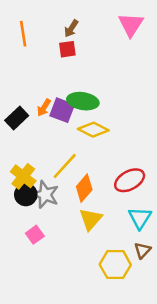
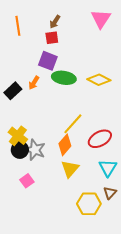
purple square: (62, 110) -> (48, 61), moved
yellow diamond: (93, 130) -> (99, 80), moved
yellow line: (65, 166) -> (73, 124), moved

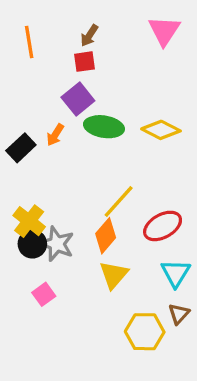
purple square: (48, 61) -> (78, 99), turned 30

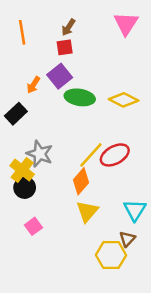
orange arrow: (55, 135) -> (33, 85), moved
red ellipse: (163, 226) -> (115, 155), moved
gray star: (57, 244) -> (40, 154), moved
brown triangle: (179, 314) -> (127, 239), moved

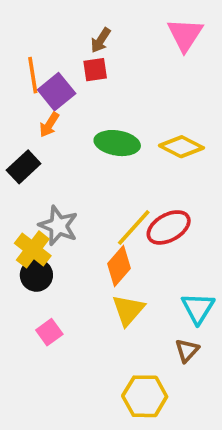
orange line: (22, 32) -> (33, 75), moved
purple square: (60, 76) -> (57, 92), moved
yellow hexagon: (111, 255) -> (145, 396), moved

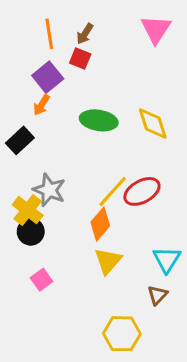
red square: (95, 70) -> (80, 59), turned 30
orange line: (33, 75) -> (49, 34), moved
yellow diamond: (181, 147) -> (153, 123), turned 45

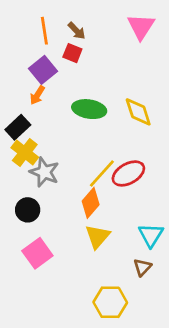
brown arrow: (85, 34) -> (77, 31), turned -78
yellow cross: (28, 210) -> (25, 152), moved
pink square: (42, 280) -> (37, 253), size x1.5

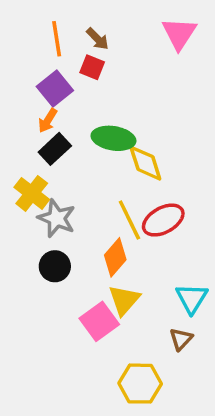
yellow diamond: (138, 112) -> (145, 163), moved
black rectangle: (18, 127) -> (55, 149), moved
yellow line: (102, 173) -> (129, 220), turned -68
black circle: (28, 210) -> (55, 266), moved
pink square: (37, 253) -> (99, 321), moved

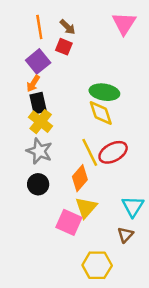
green ellipse: (113, 138) -> (104, 92), moved
black rectangle: (55, 149) -> (38, 103), turned -60
yellow cross: (32, 193) -> (41, 122), moved
pink square: (99, 321) -> (69, 222), turned -30

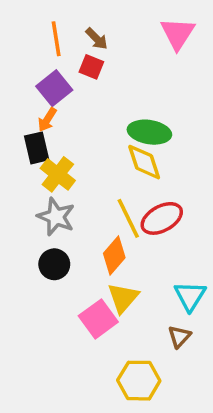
black rectangle: (38, 103) -> (37, 148), moved
pink square: (69, 222) -> (98, 319), turned 30

